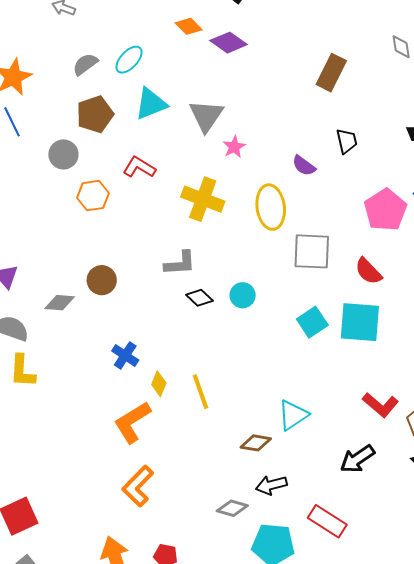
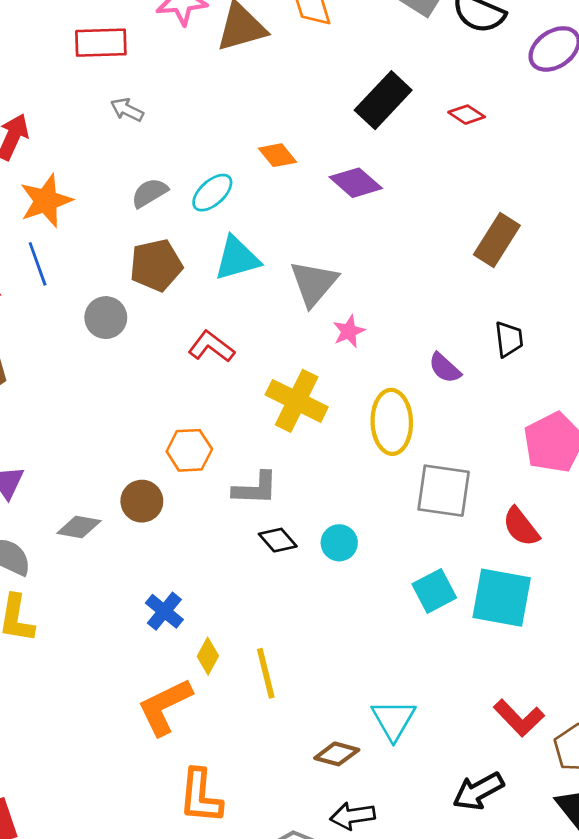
orange diamond: (189, 26) -> (277, 155), moved
orange hexagon: (93, 196) -> (189, 450), moved
cyan triangle: (293, 415) -> (393, 720), turned -32
orange L-shape: (138, 486) -> (200, 796), moved, turned -45

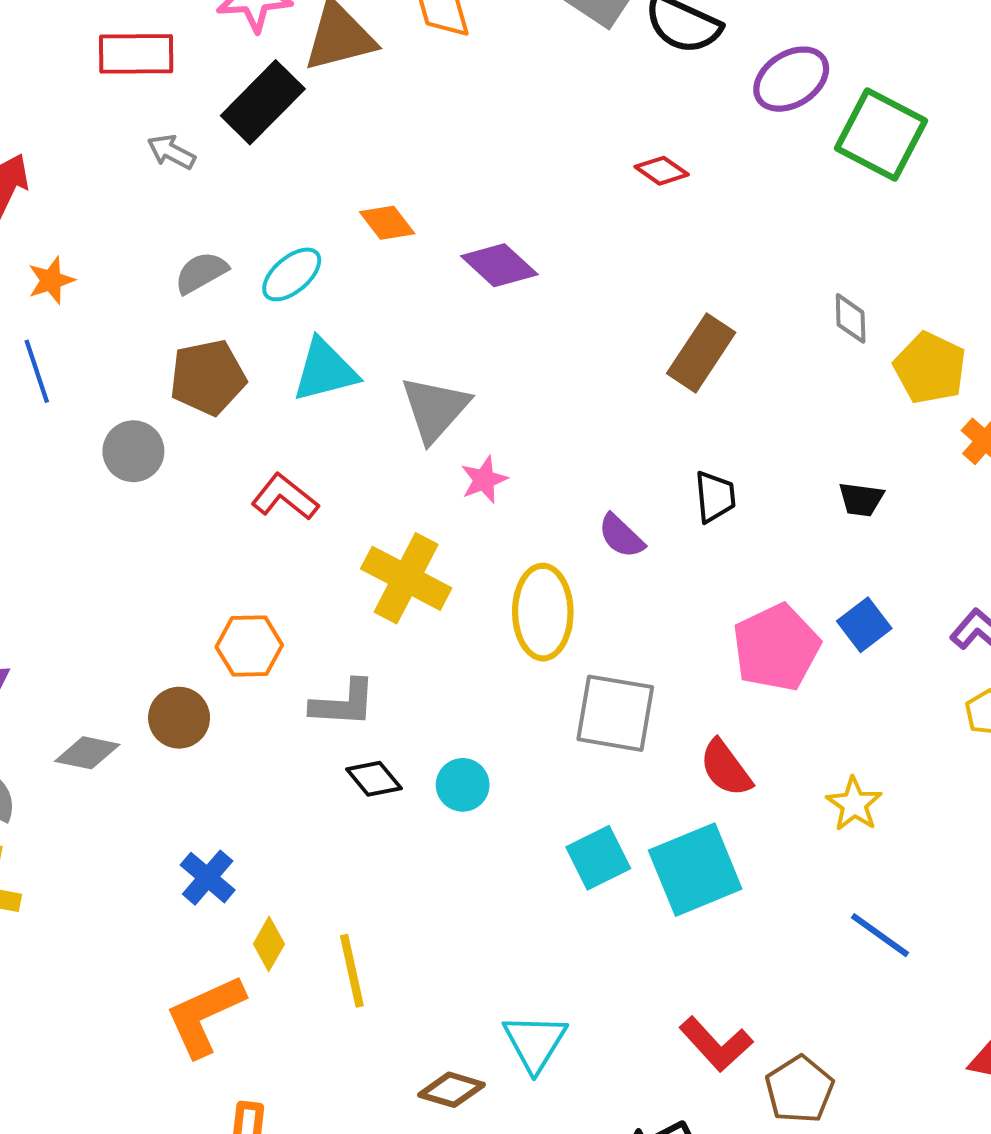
black rectangle: (383, 100) -> (263, 102), moved
orange star: (46, 201) -> (51, 280), size x0.6
cyan square: (502, 598) -> (695, 870), turned -34

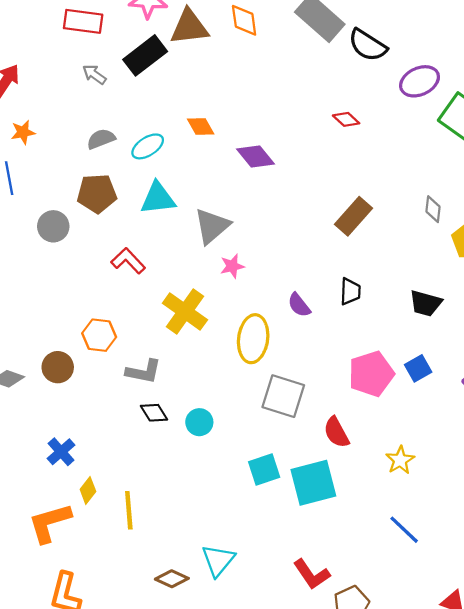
black trapezoid: (861, 499) -> (426, 303), size x1.4

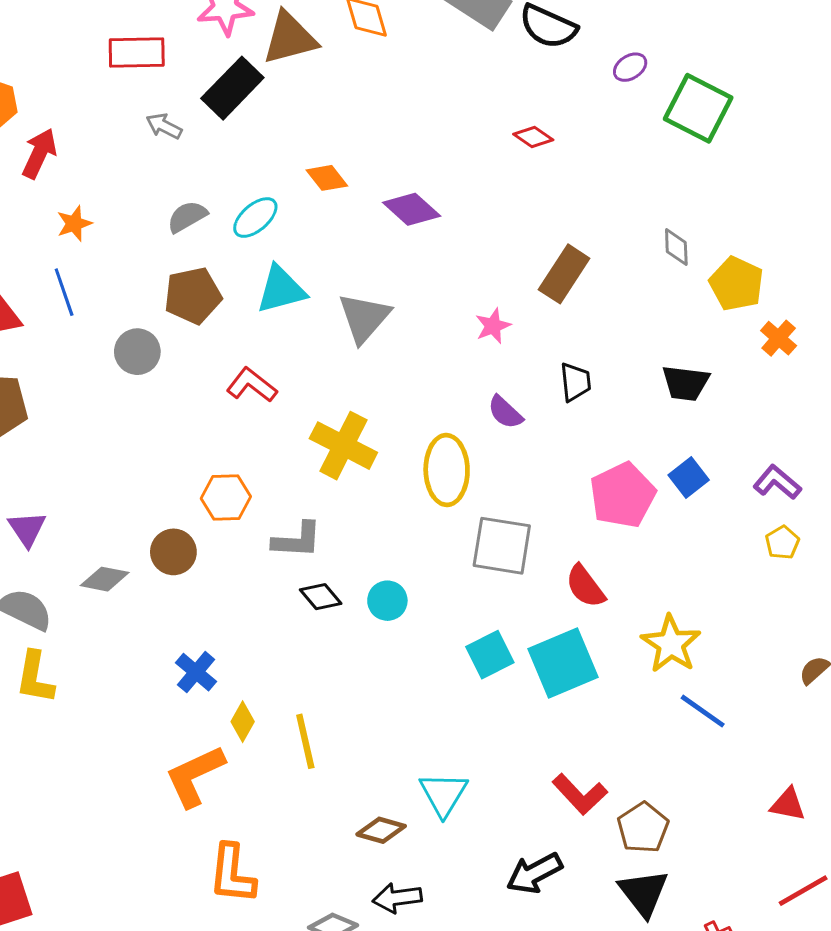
purple ellipse: (420, 81) -> (630, 67), size x0.6
pink star: (232, 266) -> (493, 326), moved
yellow star: (400, 460) -> (671, 644), moved, size x1.4

